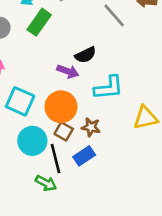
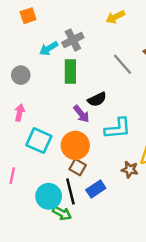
green rectangle: (39, 22) -> (70, 71), moved, turned -35
purple arrow: (68, 71) -> (81, 114), turned 30
brown star: (91, 127) -> (130, 170), moved
cyan circle: (32, 141) -> (49, 196), moved

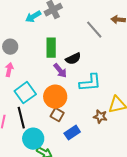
green rectangle: (70, 71) -> (51, 48), moved
gray circle: (21, 75) -> (10, 47), moved
cyan square: (39, 141) -> (25, 93), turned 30
black line: (70, 191) -> (21, 118), moved

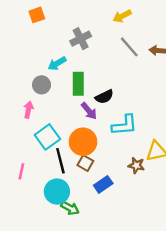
cyan arrow: (33, 17) -> (57, 64), moved
gray line: (94, 30) -> (129, 47), moved
gray circle: (10, 47) -> (42, 85), moved
black line: (21, 118) -> (60, 161), moved

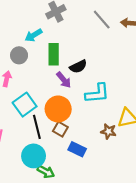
blue rectangle: (103, 184) -> (77, 149), turned 60

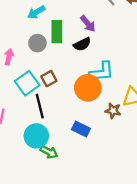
gray circle: (19, 55) -> (37, 43), moved
purple arrow: (64, 80) -> (88, 24), moved
orange circle: (58, 109) -> (88, 88), moved
brown square: (60, 129) -> (49, 79), moved, turned 32

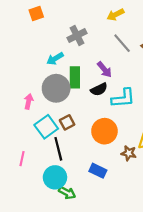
gray circle: (37, 43) -> (56, 88), size x1.6
cyan L-shape: (102, 72) -> (123, 98), moved

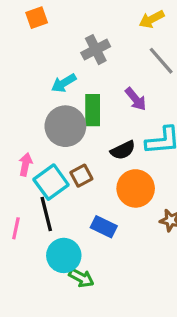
black semicircle: (99, 89) -> (123, 150), moved
pink arrow: (29, 101) -> (25, 164), moved
black line: (58, 149) -> (46, 214), moved
blue rectangle: (98, 171) -> (104, 227), moved

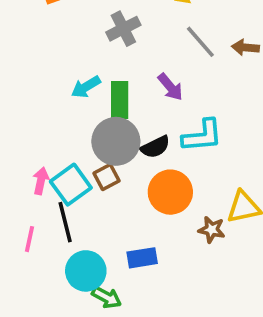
cyan arrow: (64, 83) -> (86, 87), moved
gray circle: (65, 126) -> (116, 141), moved
pink arrow: (25, 164) -> (41, 181), moved
blue rectangle: (104, 227) -> (142, 258), moved, turned -35

